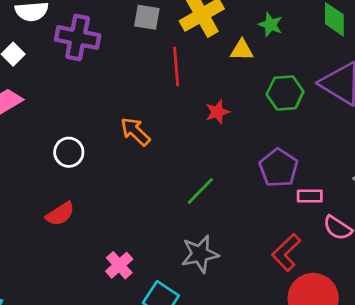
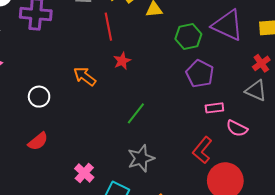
red star: (217, 112) -> (122, 61), moved
purple pentagon: (279, 168) -> (200, 74), moved

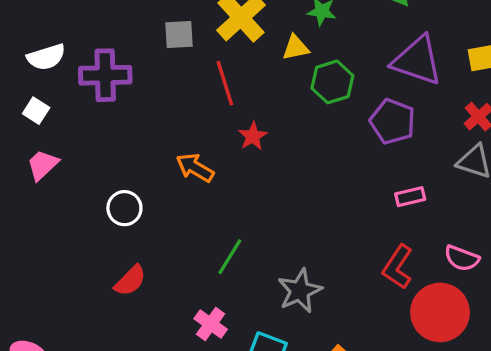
green hexagon: (188, 37) -> (332, 82), moved
purple pentagon: (200, 74) -> (393, 122), moved
green line: (136, 113) -> (230, 257), moved
pink semicircle: (237, 128) -> (462, 258), moved

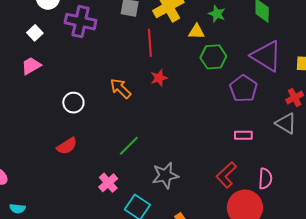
pink semicircle: (462, 258) -> (265, 179), turned -120

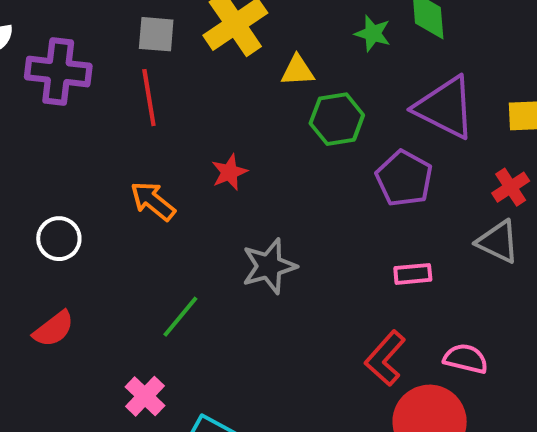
green star: (217, 14) -> (373, 33), moved
red line: (150, 43) -> (149, 98), moved
gray star: (165, 175) -> (269, 266), moved
pink semicircle: (265, 179) -> (466, 359), turned -75

